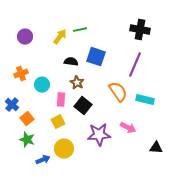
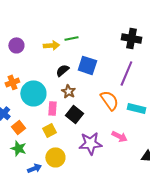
yellow arrow: (60, 37) -> (51, 45), turned 49
black semicircle: (71, 62) -> (62, 70), turned -48
cyan circle: (42, 85) -> (33, 93), size x1.6

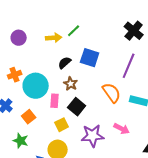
green line: (71, 38) -> (74, 31), turned -32
black cross: (131, 38) -> (134, 31), turned 30
orange square: (18, 127) -> (29, 117), moved
yellow square: (49, 130) -> (62, 125), moved

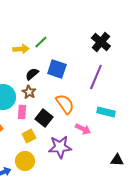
brown star: (71, 84) -> (29, 92), moved
orange semicircle: (112, 93) -> (65, 104), moved
pink arrow: (122, 129) -> (83, 129), moved

